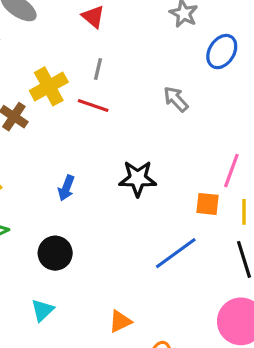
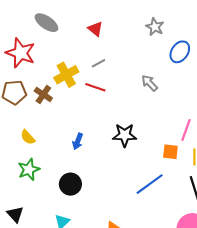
gray line: (98, 69) -> (99, 63), turned 48

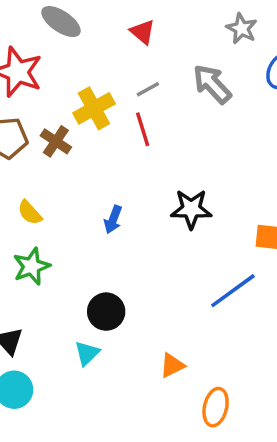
gray arrow: (150, 83) -> (212, 84), moved, size x1.4
red line: (95, 87) -> (143, 129), turned 54
black circle: (70, 184) -> (106, 312), moved

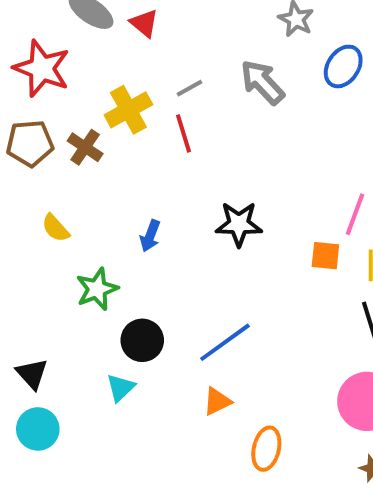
red triangle: (143, 32) -> (144, 23), moved
green star: (31, 266) -> (97, 289), moved
blue line: (233, 291) -> (225, 342), moved

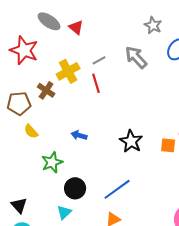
brown pentagon: (30, 143) -> (19, 103), moved
black star: (239, 224) -> (131, 141), moved, turned 30
blue arrow: (150, 236) -> (79, 135), turned 84

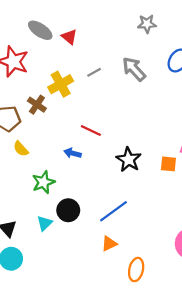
gray star: (153, 25) -> (147, 24), moved, turned -30
red line: (96, 83) -> (91, 131), moved, turned -48
cyan triangle: (64, 212) -> (45, 223), moved

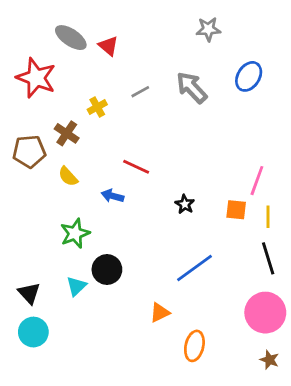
yellow cross: (61, 84) -> (97, 107), size x0.6
yellow semicircle: (21, 149) -> (68, 176), moved
black star: (129, 160) -> (185, 204), size x0.6
blue line: (113, 211) -> (194, 268), moved

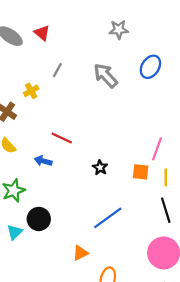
red triangle: (108, 46) -> (42, 33), moved
gray line: (140, 92) -> (57, 70), moved, turned -32

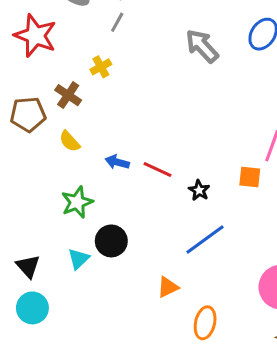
gray line: (57, 70) -> (117, 22), moved
red line: (62, 138) -> (157, 170), moved
black star: (100, 168) -> (199, 190), moved

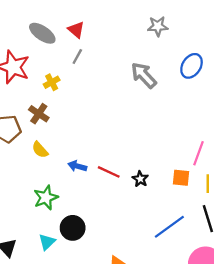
yellow cross: (101, 67) -> (52, 82), moved
black star: (199, 190) -> (140, 179), moved
blue line: (205, 239) -> (169, 227), moved

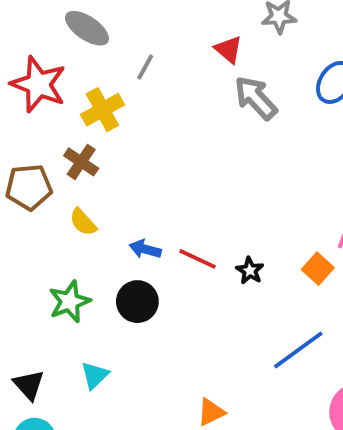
red triangle: (76, 30) -> (229, 49), moved
yellow cross: (52, 82) -> (102, 110), size x1.5
orange square: (181, 178) -> (318, 269), turned 36
green star: (46, 198) -> (70, 302), moved
black circle: (73, 228) -> (137, 302), moved

